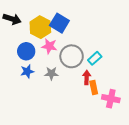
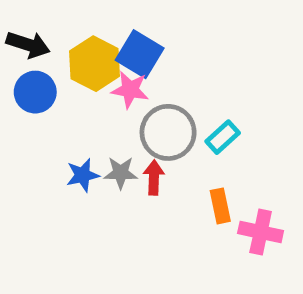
pink star: (49, 46) -> (130, 90), moved
blue circle: (26, 51) -> (35, 92), moved
blue star: (27, 71) -> (83, 175), moved
red arrow: (87, 77) -> (154, 177), moved

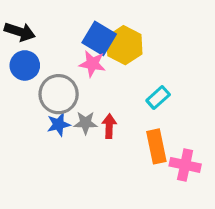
yellow hexagon: (95, 64) -> (124, 45), moved
gray circle: (168, 132) -> (59, 94), moved
orange rectangle: (220, 206) -> (156, 146), size x1.4

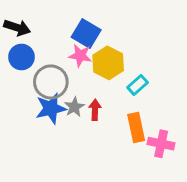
yellow hexagon: (124, 45) -> (108, 63), moved
gray star: (86, 123) -> (74, 107), turned -30
blue star: (59, 124) -> (51, 108), size x1.5

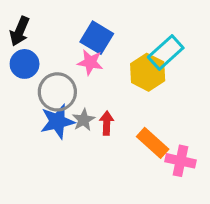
black arrow: (17, 28) -> (20, 31), turned 95
yellow hexagon: (108, 63) -> (148, 72), moved
cyan rectangle: (138, 85) -> (166, 52), moved, size x1.5
orange rectangle: (136, 128) -> (153, 143), turned -36

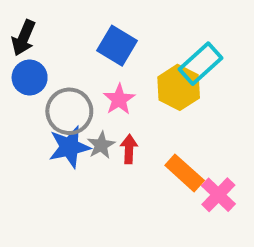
pink star: (90, 62) -> (119, 99), moved, turned 30
pink cross: (180, 161) -> (218, 195), turned 32

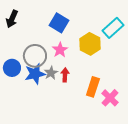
cyan rectangle: (200, 64) -> (113, 28), moved
blue circle: (30, 77) -> (12, 68), moved
orange rectangle: (185, 173) -> (93, 87), turned 66

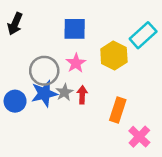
blue square: (59, 23) -> (75, 29), turned -30
blue circle: (12, 68) -> (15, 101), moved
pink cross: (110, 98) -> (139, 137), moved

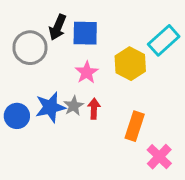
black arrow: (15, 24) -> (58, 27), moved
gray circle: (44, 71) -> (30, 48), moved

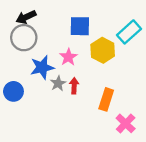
black arrow: (58, 27) -> (26, 17), moved, turned 42
blue square: (85, 33) -> (80, 26), moved
blue star: (50, 107) -> (42, 67), moved

